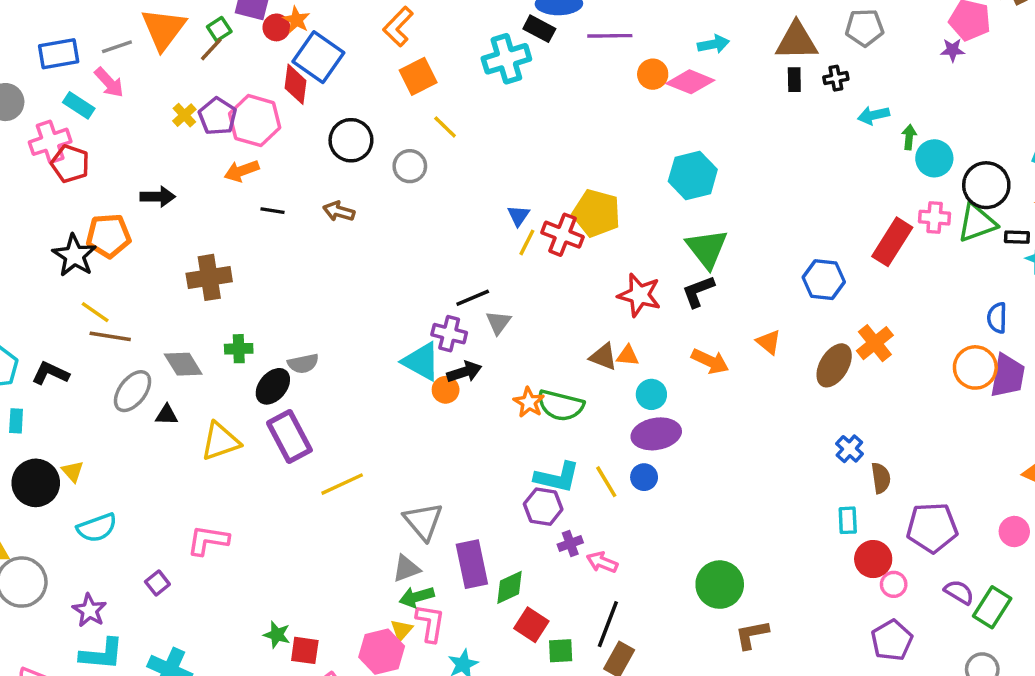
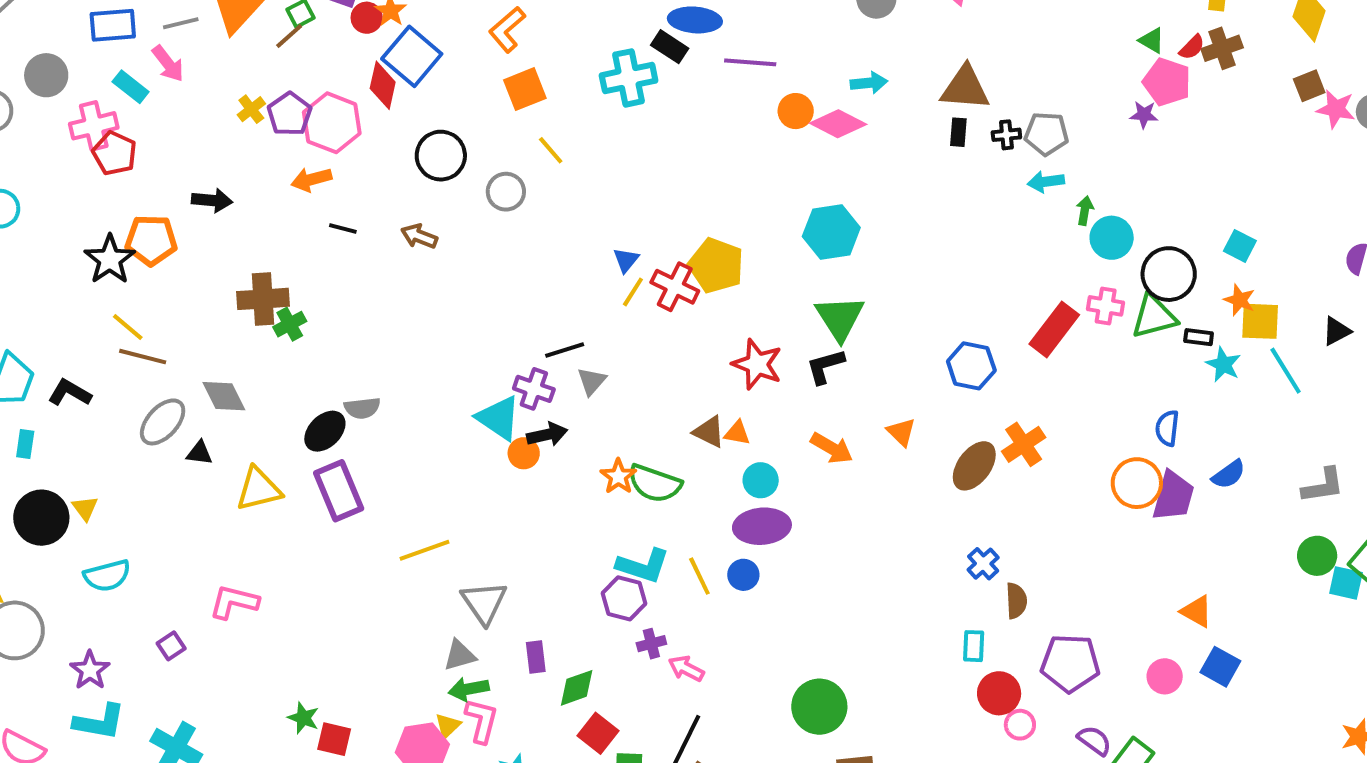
gray pentagon: (865, 28) -> (1046, 134), moved
green cross: (239, 349) -> (290, 324), moved, turned -32
yellow line: (342, 484) -> (424, 550), moved
purple rectangle: (472, 564) -> (536, 657), size x0.6

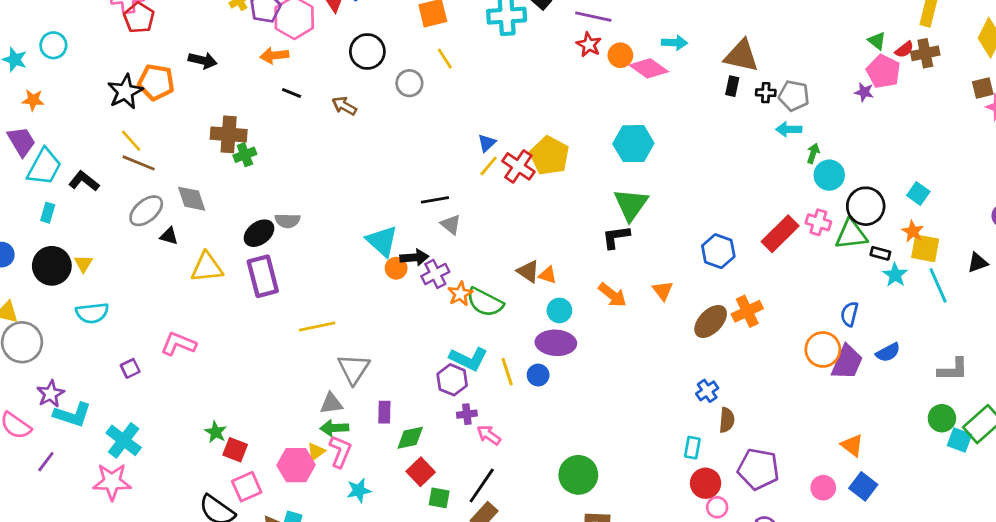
red star: (757, 364) -> (589, 45), moved, size x0.7
gray triangle: (592, 381) -> (451, 224), turned -40
purple cross: (534, 389) -> (435, 274), moved, turned 36
purple star: (90, 670) -> (50, 394), moved

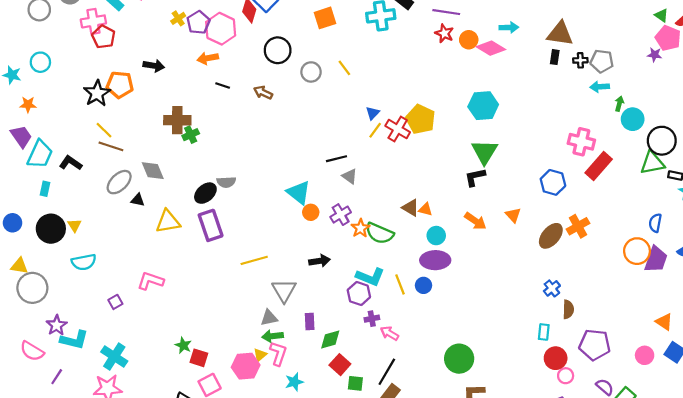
yellow line: (445, 59) -> (344, 68), moved
pink cross: (818, 222) -> (581, 142), moved, size x1.4
black arrow: (414, 257) -> (319, 261), moved

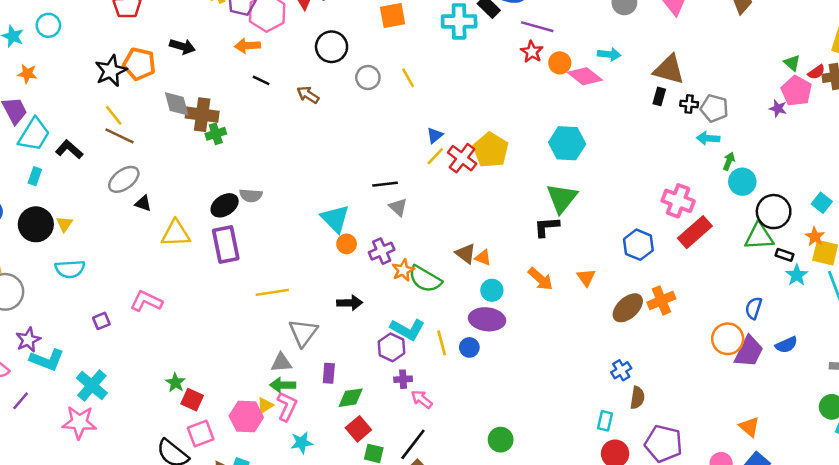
gray diamond: (153, 171) -> (177, 104), moved
green circle: (459, 359) -> (501, 440), size x0.7

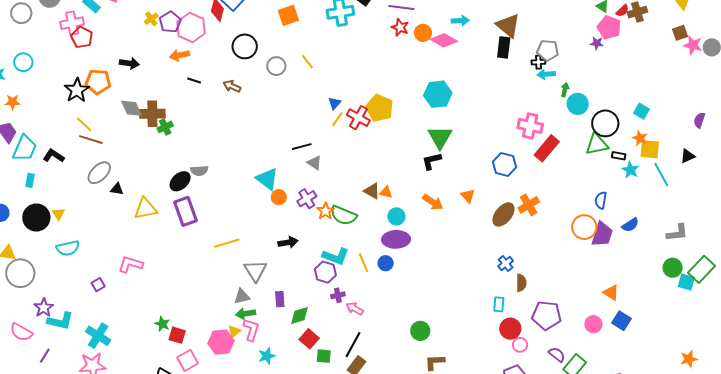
brown triangle: (669, 70) -> (508, 26), turned 32
black rectangle: (659, 96) -> (504, 47), size x1.5
black cross: (689, 104) -> (538, 62), moved

